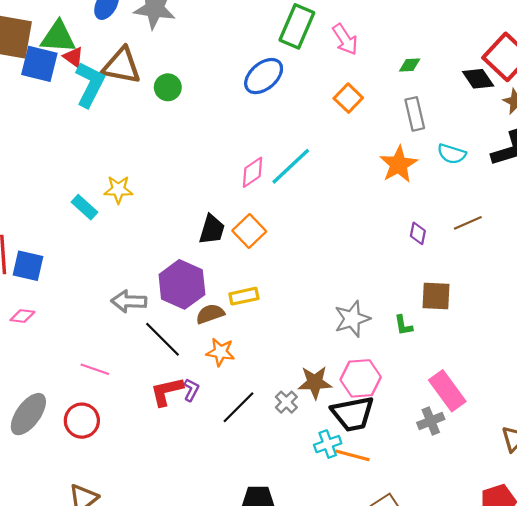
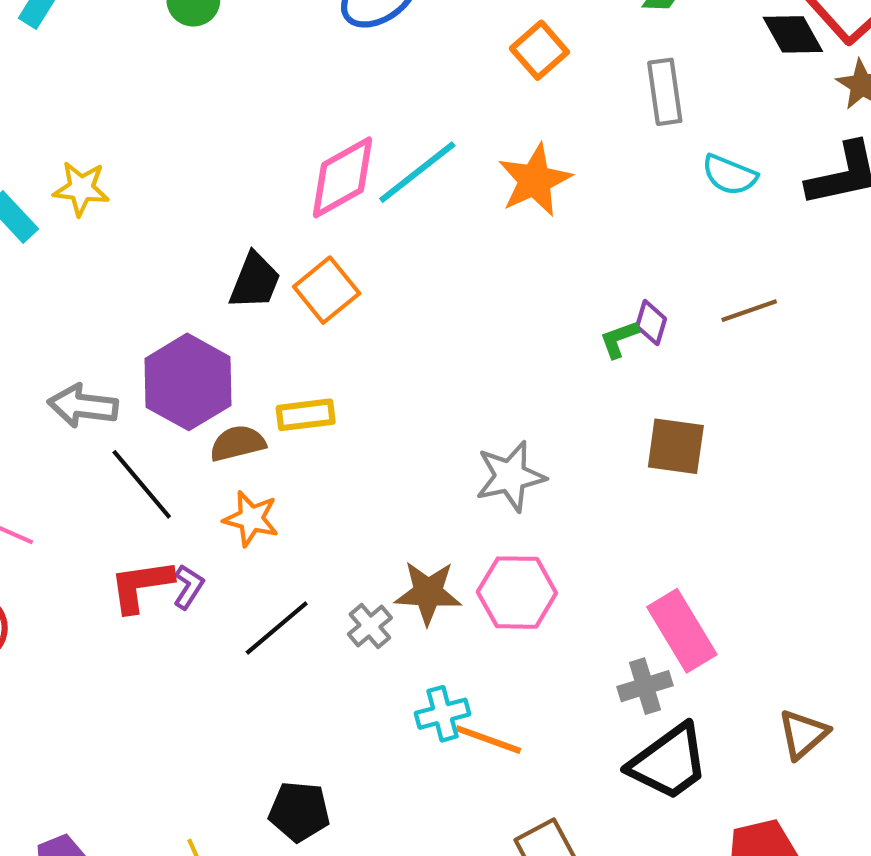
orange star: (399, 164) -> (535, 180), moved
pink diamond: (252, 172) -> (343, 177), size x1.4
green L-shape: (403, 325) -> (619, 339), moved, turned 75
black trapezoid: (353, 414) -> (669, 762), moved, turned -30

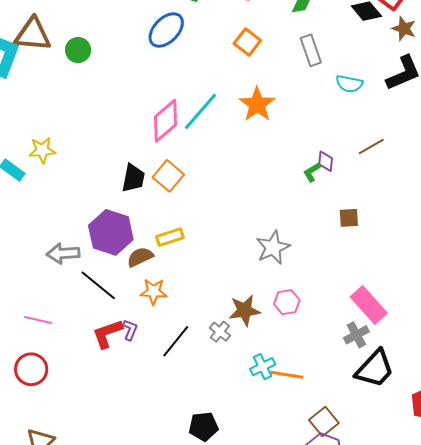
brown square: (676, 446) -> (349, 218), size x0.7
pink hexagon: (517, 593) -> (287, 302), size x0.7

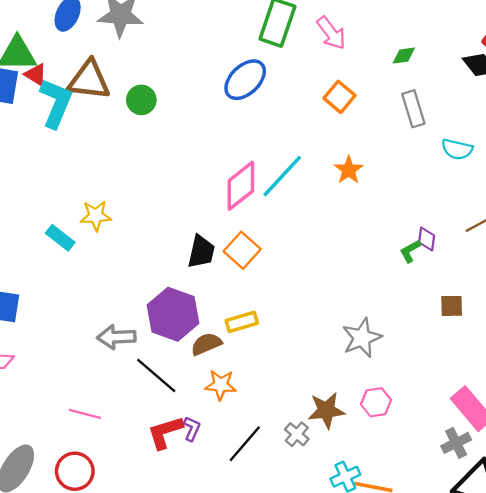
orange star: (257, 104) -> (349, 170), size x0.7

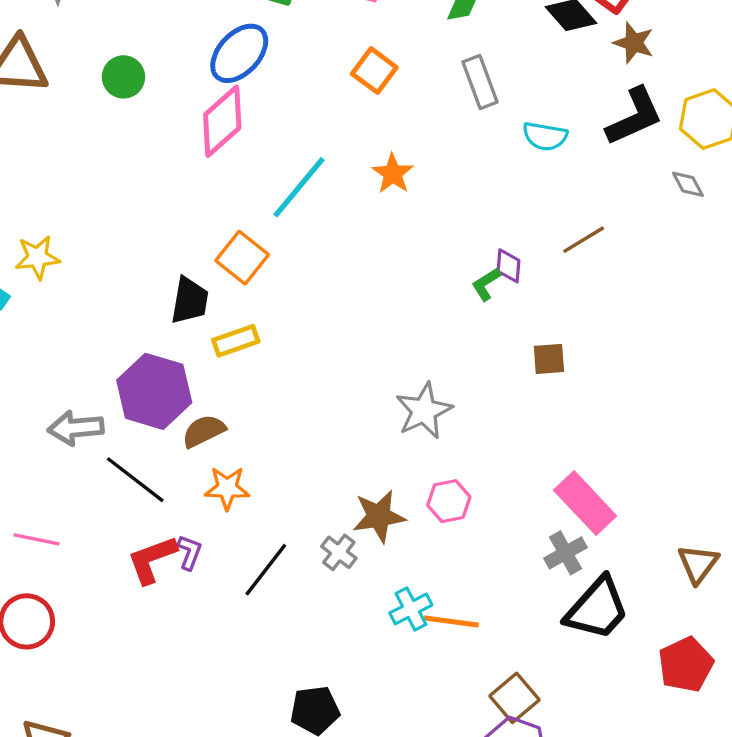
green circle: (141, 100) -> (123, 77), moved
pink diamond: (241, 186) -> (222, 121), moved
orange square: (242, 250) -> (242, 258), moved
yellow rectangle: (242, 322) -> (236, 341), moved

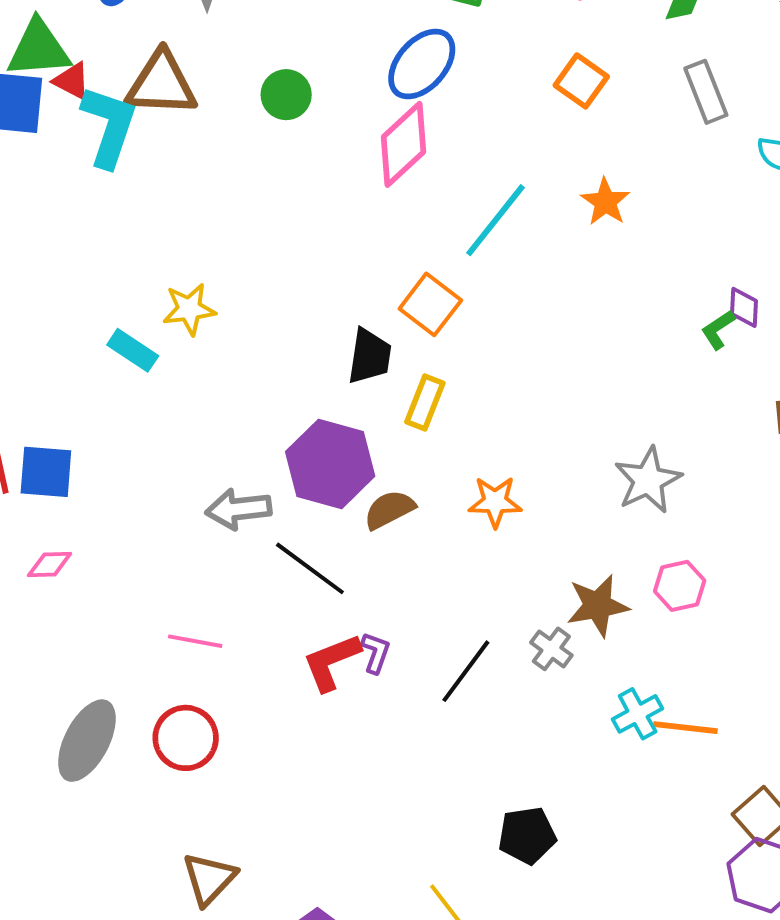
yellow rectangle: (236, 341) -> (425, 402), turned -48
orange star: (227, 488) -> (495, 502), moved

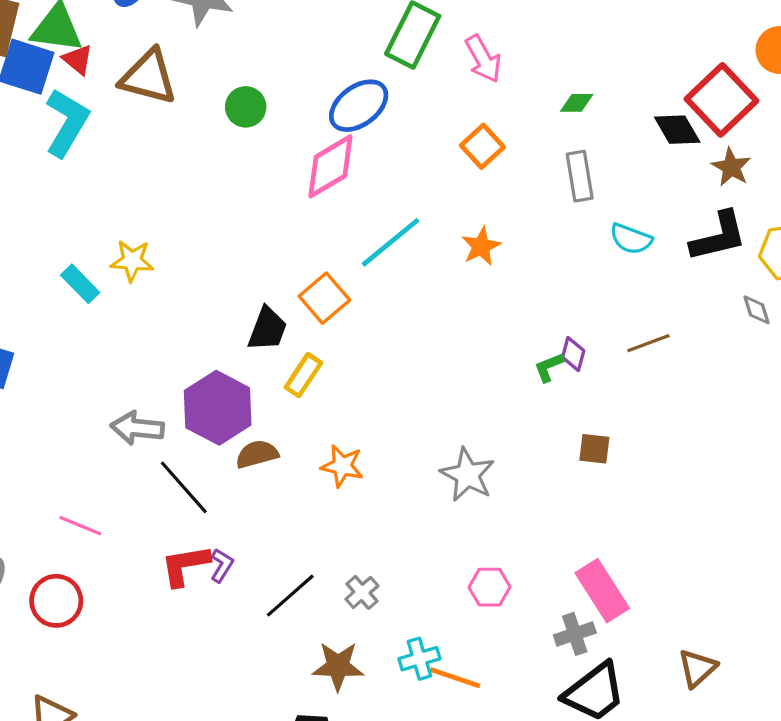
cyan L-shape: (109, 126) -> (67, 123), moved
gray star: (648, 480) -> (468, 475), turned -30
pink hexagon: (680, 586) -> (489, 587), moved
brown star: (598, 606) -> (338, 666), moved

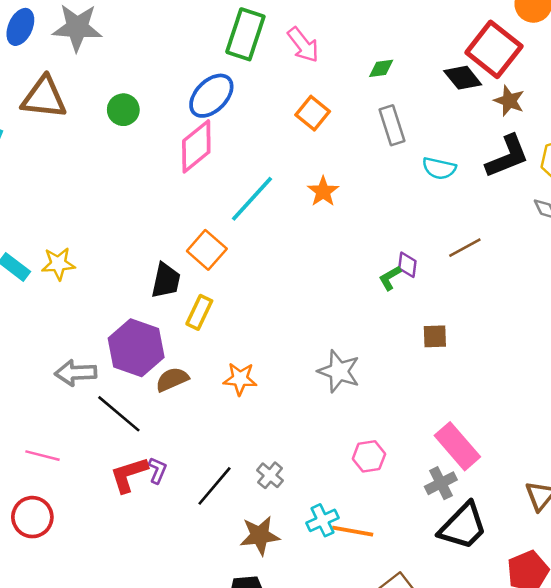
yellow star: (132, 261) -> (58, 264), moved

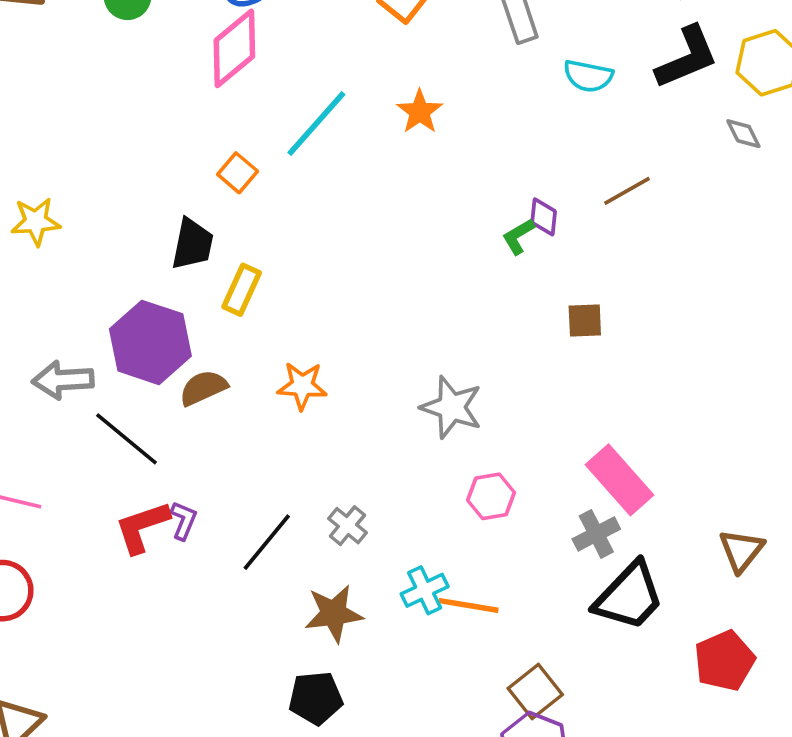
orange square: (207, 250) -> (238, 173), moved, size x0.7
gray star: (339, 371) -> (452, 407), moved

